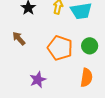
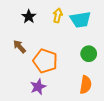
orange pentagon: (60, 48) -> (45, 61), moved

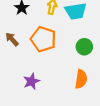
orange pentagon: (45, 61) -> (43, 39), moved

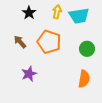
purple star: (31, 81) -> (29, 74), moved

